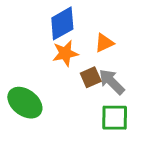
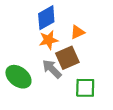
brown square: (91, 77) -> (67, 58), size x1.5
gray arrow: (112, 82) -> (52, 69), moved

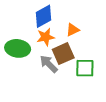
green ellipse: (18, 77) -> (18, 48), moved, turned -30
green square: (85, 88) -> (85, 68), moved

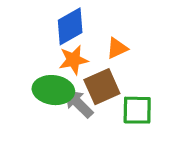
green ellipse: (18, 48) -> (53, 90), moved

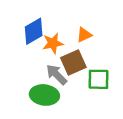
blue diamond: (70, 26) -> (34, 31), moved
green ellipse: (53, 90) -> (44, 95), moved

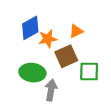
gray arrow: (56, 75) -> (51, 90), moved, turned 54
green ellipse: (44, 95) -> (32, 73), moved

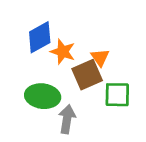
orange triangle: (76, 31) -> (100, 57), moved, turned -40
orange star: (48, 39) -> (63, 52), turned 30

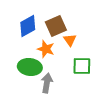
orange star: (63, 52) -> (46, 49), moved
brown square: (87, 75) -> (56, 26), moved

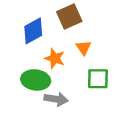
brown square: (56, 26) -> (69, 16), moved
gray arrow: (47, 83) -> (56, 99), turned 90

